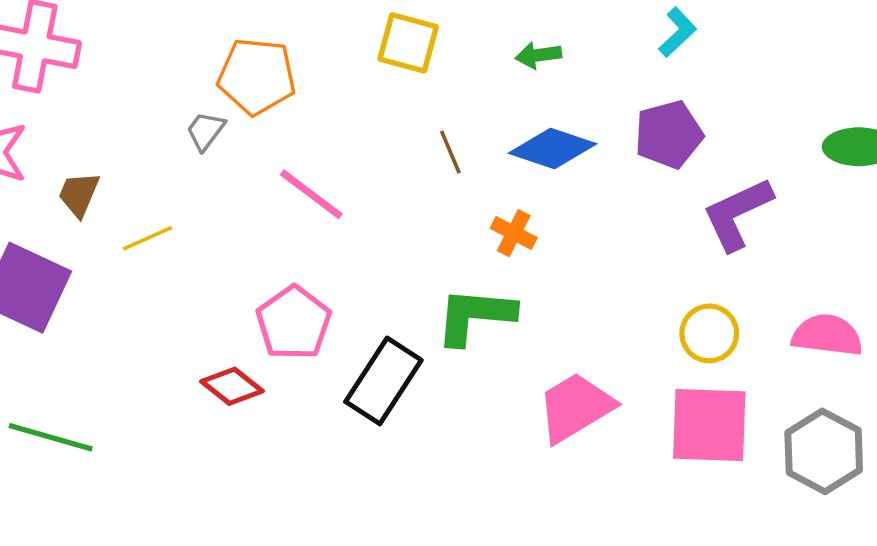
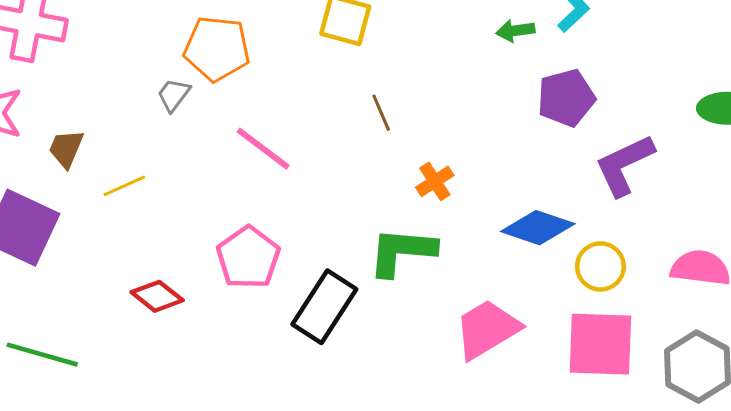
green arrow: (538, 55) -> (515, 31), moved
blue diamond: (552, 149) -> (538, 228), moved
orange cross: (514, 233) -> (435, 181), turned 30
red diamond: (232, 386) -> (157, 296), moved

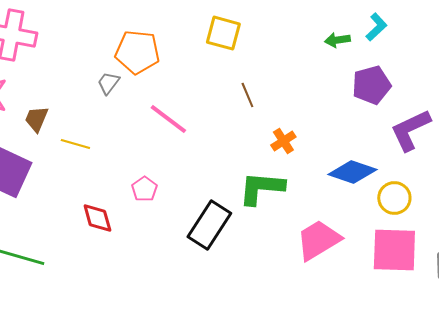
yellow line: (124, 186) -> (75, 144), turned 40
pink pentagon: (248, 258) -> (144, 189), moved, size x0.6
red diamond: (157, 296) -> (97, 218), turned 36

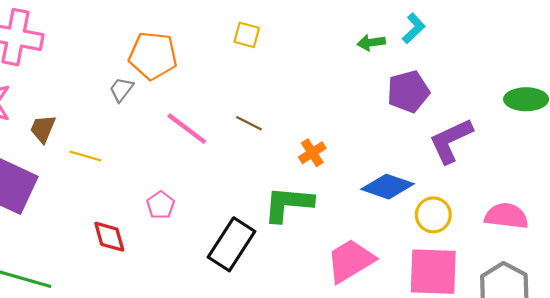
yellow square: (223, 33) -> (247, 35), size x0.7
brown line: (247, 95) -> (249, 123), moved, turned -40

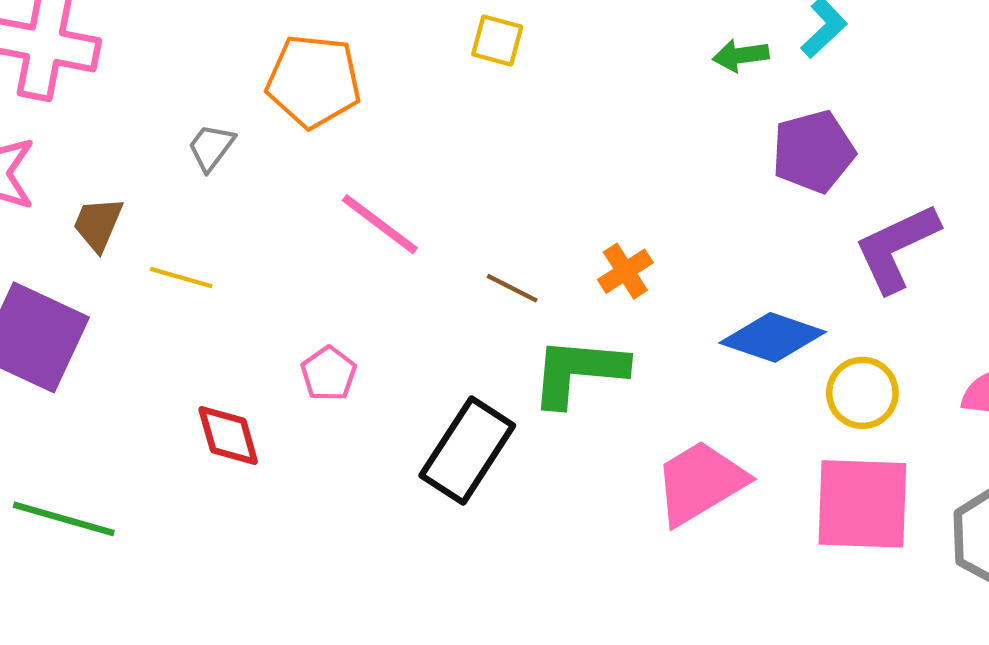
gray trapezoid: (121, 89) -> (211, 147), moved
brown line: (249, 123) -> (512, 288), moved

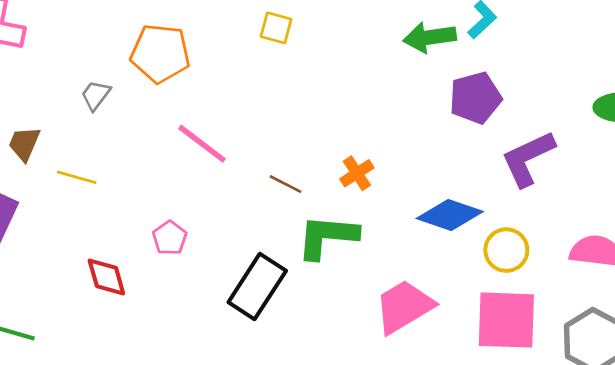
green arrow: (741, 55) -> (430, 37), size x1.5

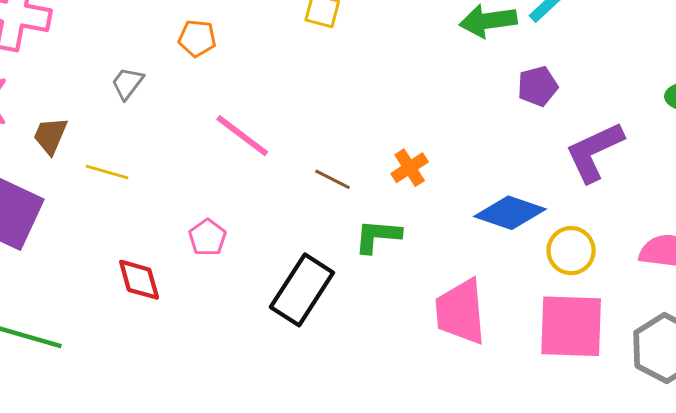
orange pentagon: (160, 53) -> (197, 38), size x0.6
purple pentagon: (475, 98) -> (538, 86), size x0.7
green L-shape: (327, 237) -> (378, 236), size x0.7
pink trapezoid: (404, 307) -> (461, 312), turned -64

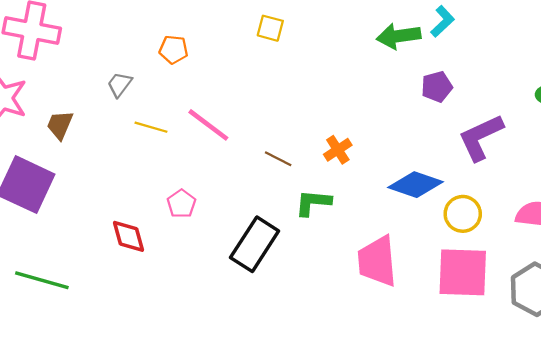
yellow line: (107, 172) -> (151, 127), moved

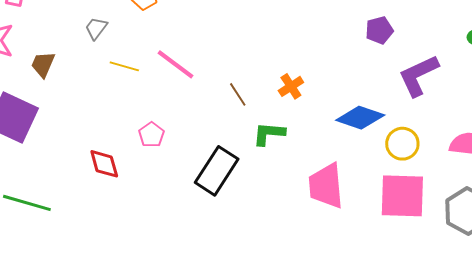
brown line: (278, 159) -> (238, 94), turned 30

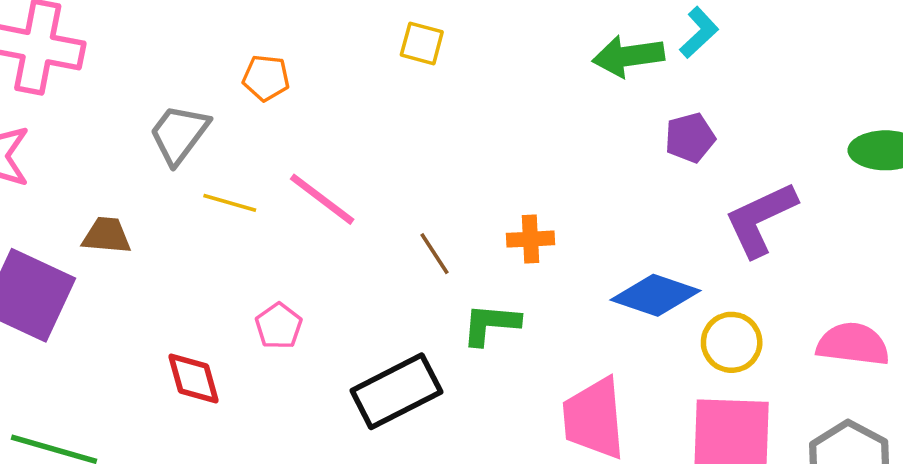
gray trapezoid: (96, 28) -> (179, 134), size x1.5
brown trapezoid: (43, 64) -> (107, 235), moved, turned 72
orange cross: (291, 86) -> (531, 239), turned 30
black rectangle: (217, 171) -> (396, 391), turned 30

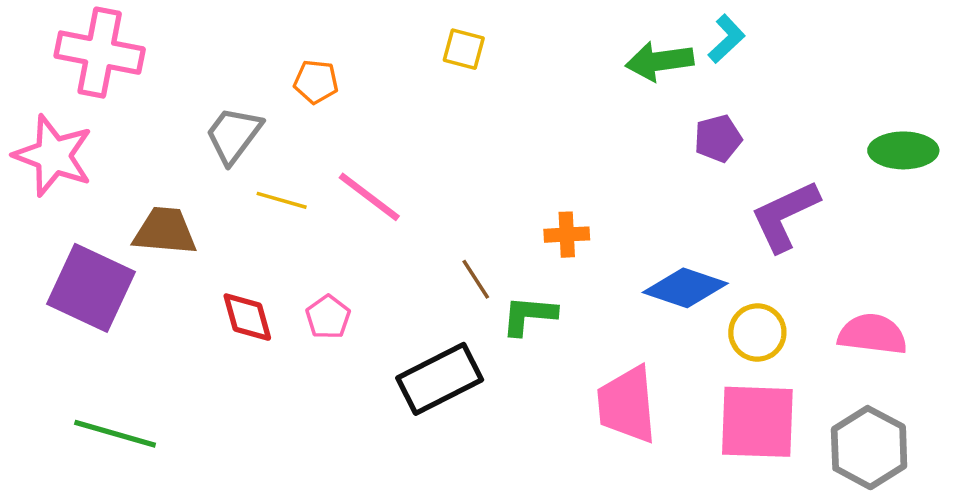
brown trapezoid: (107, 235) -> (165, 231), size x1.4
brown line: (434, 254) -> (476, 279), moved
red diamond: (194, 379) -> (247, 317), moved

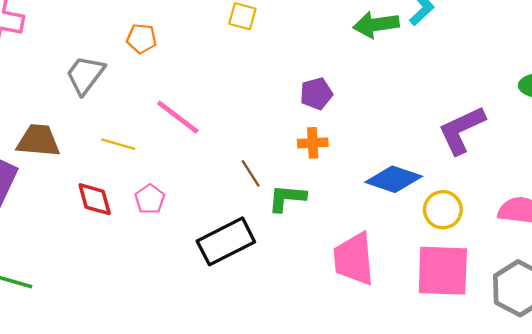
purple pentagon: (718, 138) -> (316, 94), moved
yellow line: (282, 200) -> (118, 144), moved

